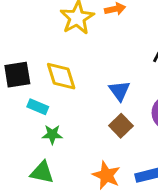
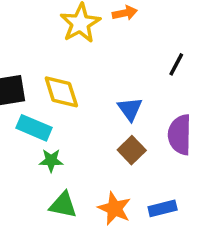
cyan rectangle: (38, 107) -> (34, 128), size x1.4
green triangle: (42, 172) -> (63, 205), moved

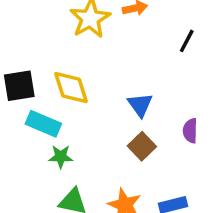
black line: (176, 64) -> (187, 41), moved
purple semicircle: (180, 135) -> (190, 131), size x0.6

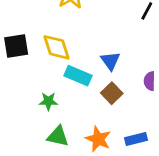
cyan rectangle: (43, 124) -> (78, 76), moved

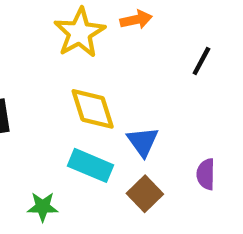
yellow diamond: (56, 47) -> (93, 109), moved

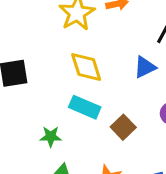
blue triangle: (143, 142) -> (145, 67), moved, turned 40

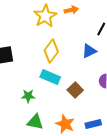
yellow diamond: (86, 67) -> (51, 51), turned 55

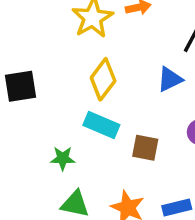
brown square: (75, 90) -> (145, 148), turned -35

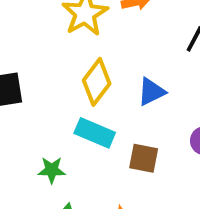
blue triangle: (170, 79) -> (151, 92), moved

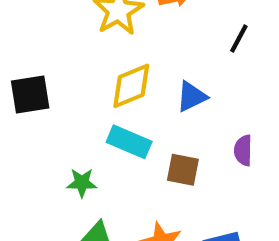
yellow diamond: (97, 82) -> (131, 86), turned 30

